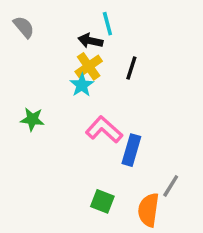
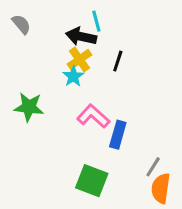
black arrow: (90, 41) -> (81, 37), size x1.4
green star: (32, 119) -> (29, 107), size x1.4
green square: (102, 201) -> (92, 181), size x1.5
orange semicircle: (148, 210) -> (161, 188), moved

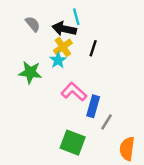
gray semicircle: (21, 24) -> (33, 24), moved
green star: (29, 107) -> (30, 72), moved
gray line: (153, 167) -> (106, 122), moved

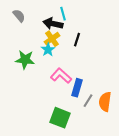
gray semicircle: (33, 24) -> (19, 16), moved
orange semicircle: (127, 149) -> (105, 102), moved

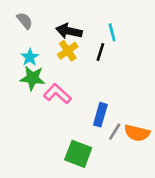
cyan line: (63, 14) -> (112, 32), moved
cyan star: (48, 50) -> (30, 57), moved
pink L-shape: (61, 76) -> (57, 94), moved
orange semicircle: (105, 102) -> (137, 133), turned -84

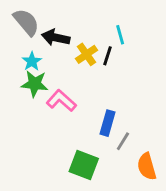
gray semicircle: (25, 21) -> (26, 22), size x1.5
black arrow: (69, 31) -> (56, 38), moved
yellow cross: (68, 51) -> (87, 54), moved
orange semicircle: (137, 133) -> (147, 166), moved, turned 60

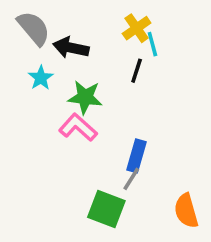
yellow cross: (87, 54) -> (137, 28), moved
green star: (35, 84) -> (85, 97), moved
gray line: (123, 141) -> (131, 179), moved

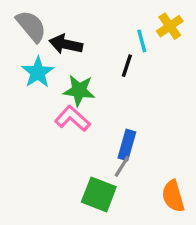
yellow cross: (137, 28) -> (170, 26), moved
cyan star: (41, 78) -> (38, 72), size x1.4

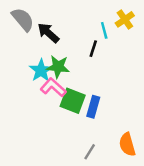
black arrow: (66, 44) -> (48, 33), turned 30
cyan star: (38, 72) -> (41, 70), moved
gray line: (122, 166) -> (90, 152), moved
green square: (99, 194) -> (73, 101), moved

